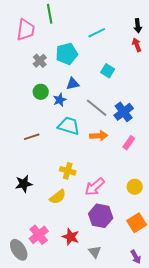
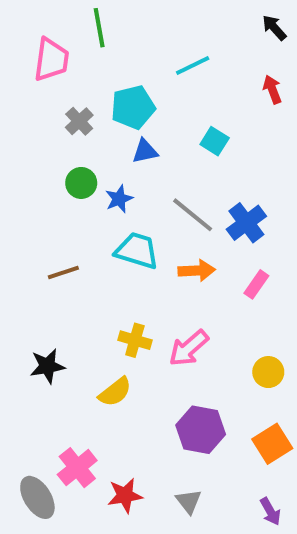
black arrow: (138, 26) -> (274, 28), moved, turned 144
blue triangle: (73, 84) -> (145, 151), moved
pink arrow: (95, 187) -> (189, 348), moved
red star: (71, 237) -> (125, 495), moved, turned -30

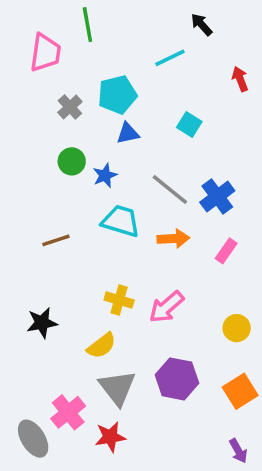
black arrow: (274, 28) -> (202, 25), moved
gray triangle: (189, 501) -> (117, 388), moved, size x1.6

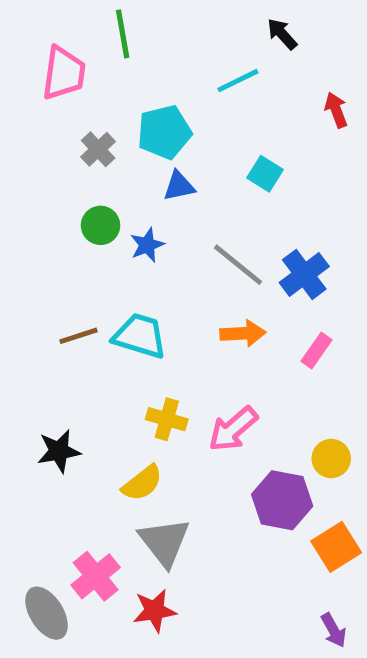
cyan trapezoid: (121, 221) -> (140, 336), moved
purple hexagon: (177, 379) -> (282, 500), moved

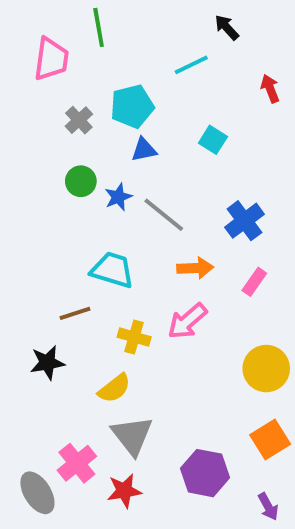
gray line: (238, 265) -> (164, 215), moved
brown line: (78, 336) -> (75, 313), moved
pink arrow: (233, 429) -> (187, 321), moved
yellow circle: (331, 458) -> (266, 369), size x1.5
purple hexagon: (282, 500) -> (205, 473), moved

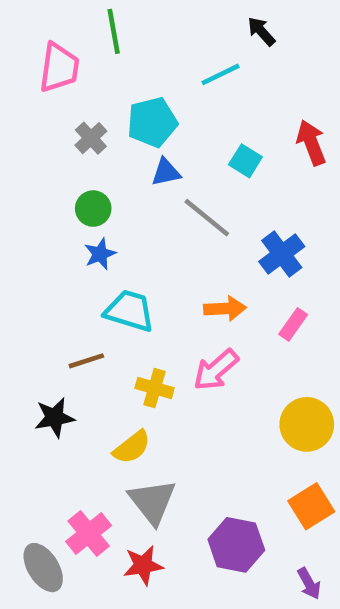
red arrow: (270, 89) -> (311, 143), moved, size x1.4
blue star: (118, 197) -> (100, 254), moved
gray line: (164, 215) -> (207, 218), moved

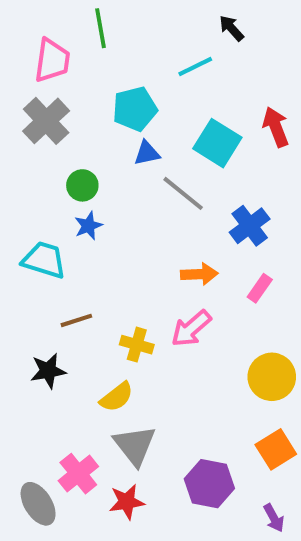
gray cross: (91, 138) -> (46, 121), moved, size x1.6
cyan square: (245, 161) -> (217, 143), size x1.6
cyan trapezoid: (130, 311) -> (44, 260), moved

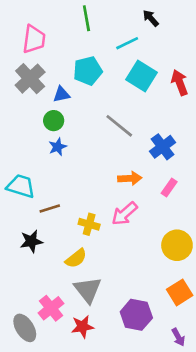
green line: (101, 28) -> (86, 18), moved
cyan square: (217, 143) -> (142, 76), moved
blue triangle: (147, 153) -> (62, 94), moved
cyan trapezoid: (44, 260) -> (21, 186), moved

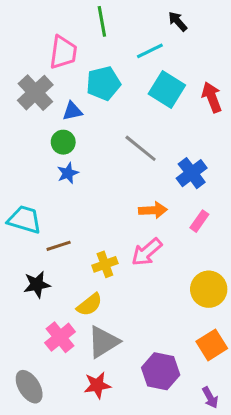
pink trapezoid: (34, 39) -> (63, 52), moved
yellow cross: (89, 224) -> (105, 264), turned -36
gray triangle: (88, 290) -> (103, 342), turned 36
pink cross: (51, 308) -> (60, 337), moved

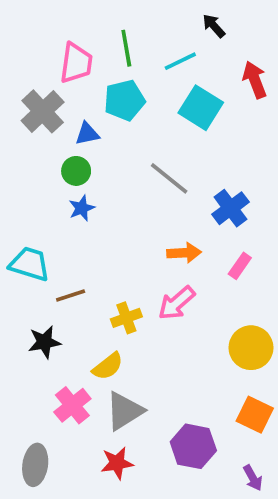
green line: (102, 21) -> (126, 48), moved
red arrow: (212, 97) -> (255, 80), moved
orange square: (212, 345) -> (255, 415), turned -32
gray ellipse: (29, 387) -> (35, 465), turned 40

